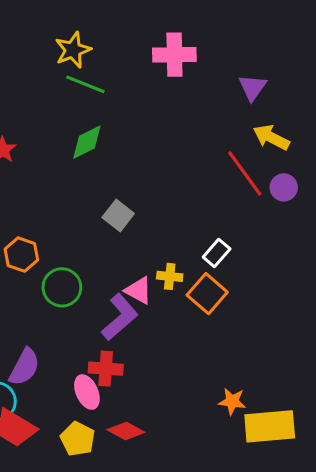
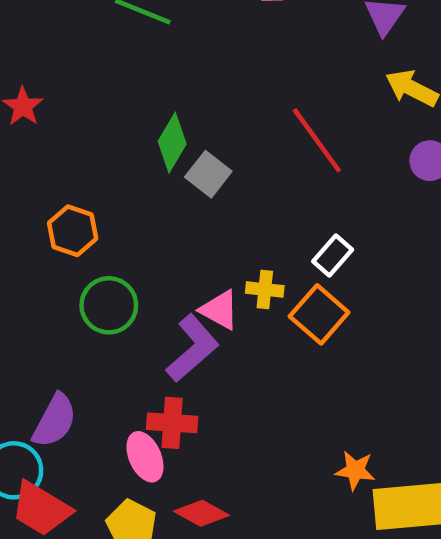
green diamond: (87, 142) -> (172, 143), moved, turned -33
red line: (245, 173) -> (317, 140), moved
gray square: (118, 216) -> (208, 174), moved
orange hexagon: (21, 255) -> (73, 231), moved

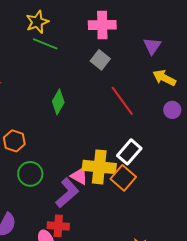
gray square: (208, 174) -> (100, 60), moved
white rectangle: (333, 256) -> (129, 152), size x1.4
yellow cross: (265, 289) -> (99, 167), size x2.0

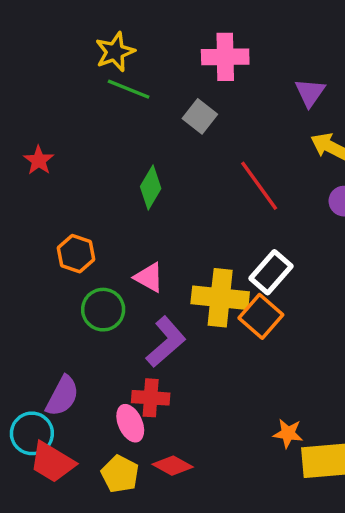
gray square: (100, 60) -> (200, 116), moved
pink triangle: (79, 176) -> (149, 277), moved

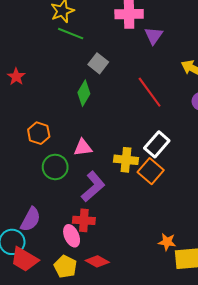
purple triangle: (310, 93) -> (154, 36), moved
gray square: (200, 116) -> (98, 63), moved
pink triangle: (149, 277) -> (83, 147), turned -36
yellow cross: (220, 298) -> (126, 160), size x0.7

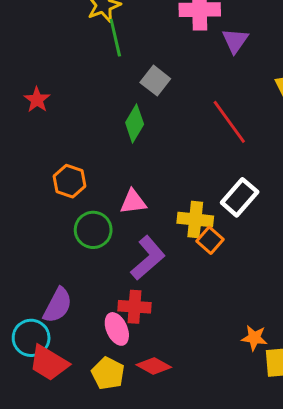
green line: (71, 34) -> (115, 38), turned 55
orange square: (151, 171) -> (210, 240), moved, size x0.7

